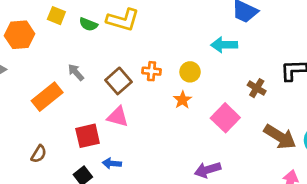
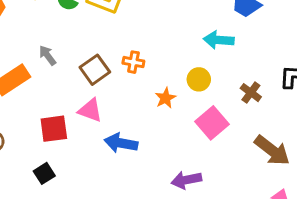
yellow circle: (190, 72) -> (199, 79), moved
blue arrow: (112, 163) -> (121, 143), moved, size x1.5

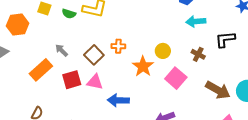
cyan arrow: (219, 40) -> (196, 21), moved
orange star: (165, 98) -> (143, 66), size x1.5
red square: (54, 129) -> (72, 80), moved

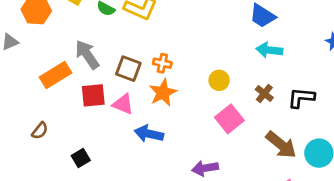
black L-shape: (225, 39) -> (301, 98), moved
gray arrow: (62, 50) -> (87, 55), size x1.6
brown square: (94, 55) -> (128, 69), turned -36
orange star: (143, 66) -> (163, 93), moved

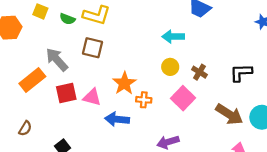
cyan arrow: (269, 50) -> (173, 37), moved
orange cross: (162, 63) -> (144, 100), moved
brown square: (128, 69) -> (93, 48), moved
brown cross: (264, 93) -> (199, 72), moved

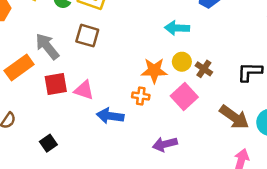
yellow circle: (170, 67) -> (182, 62), moved
orange star: (124, 83) -> (154, 71), moved, turned 30

